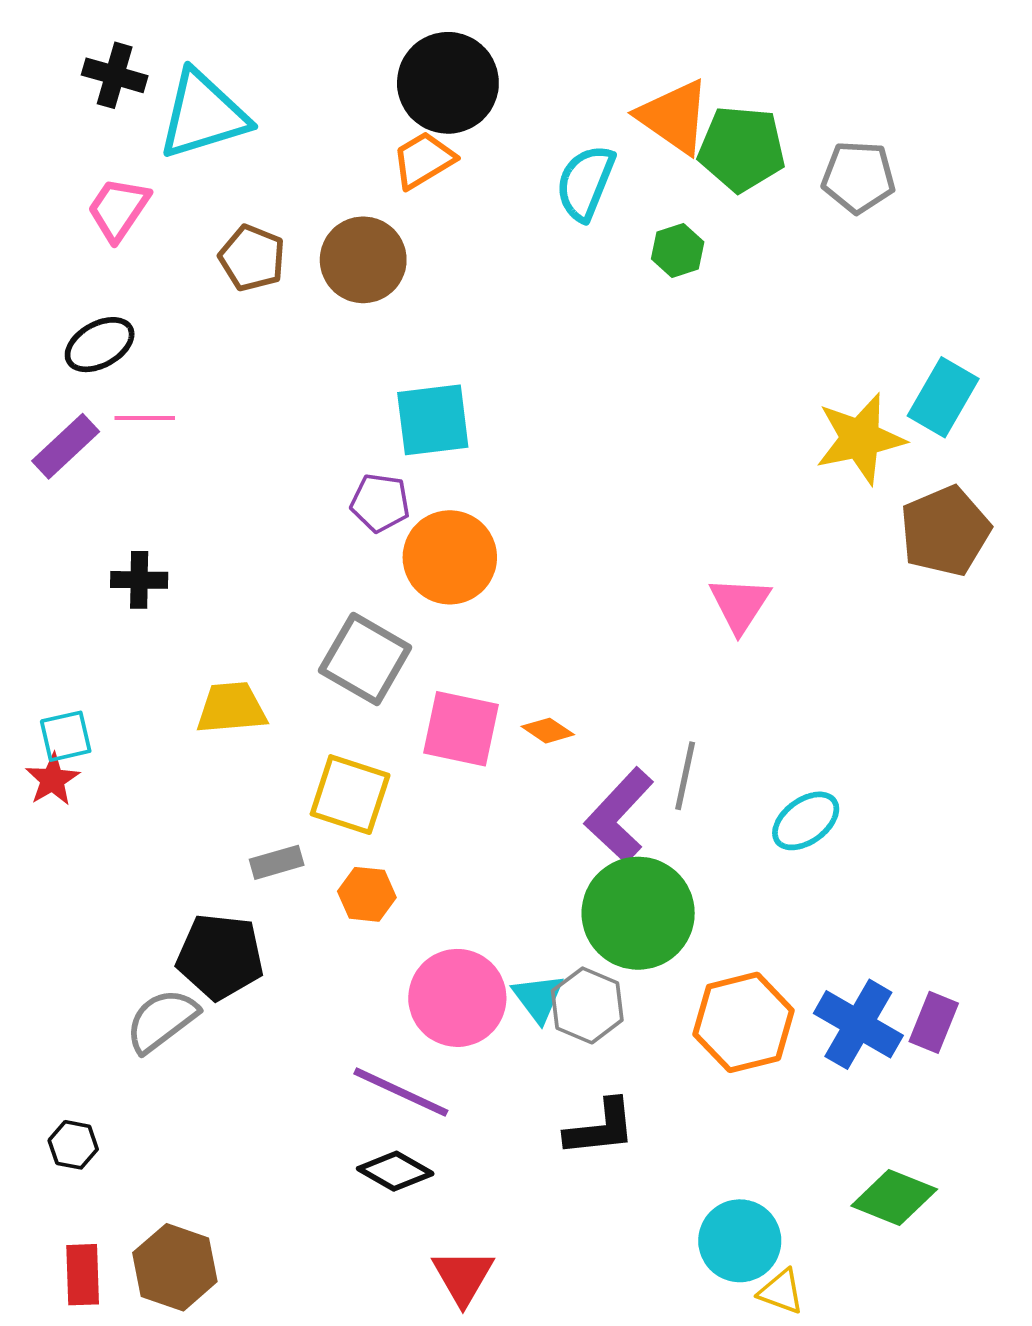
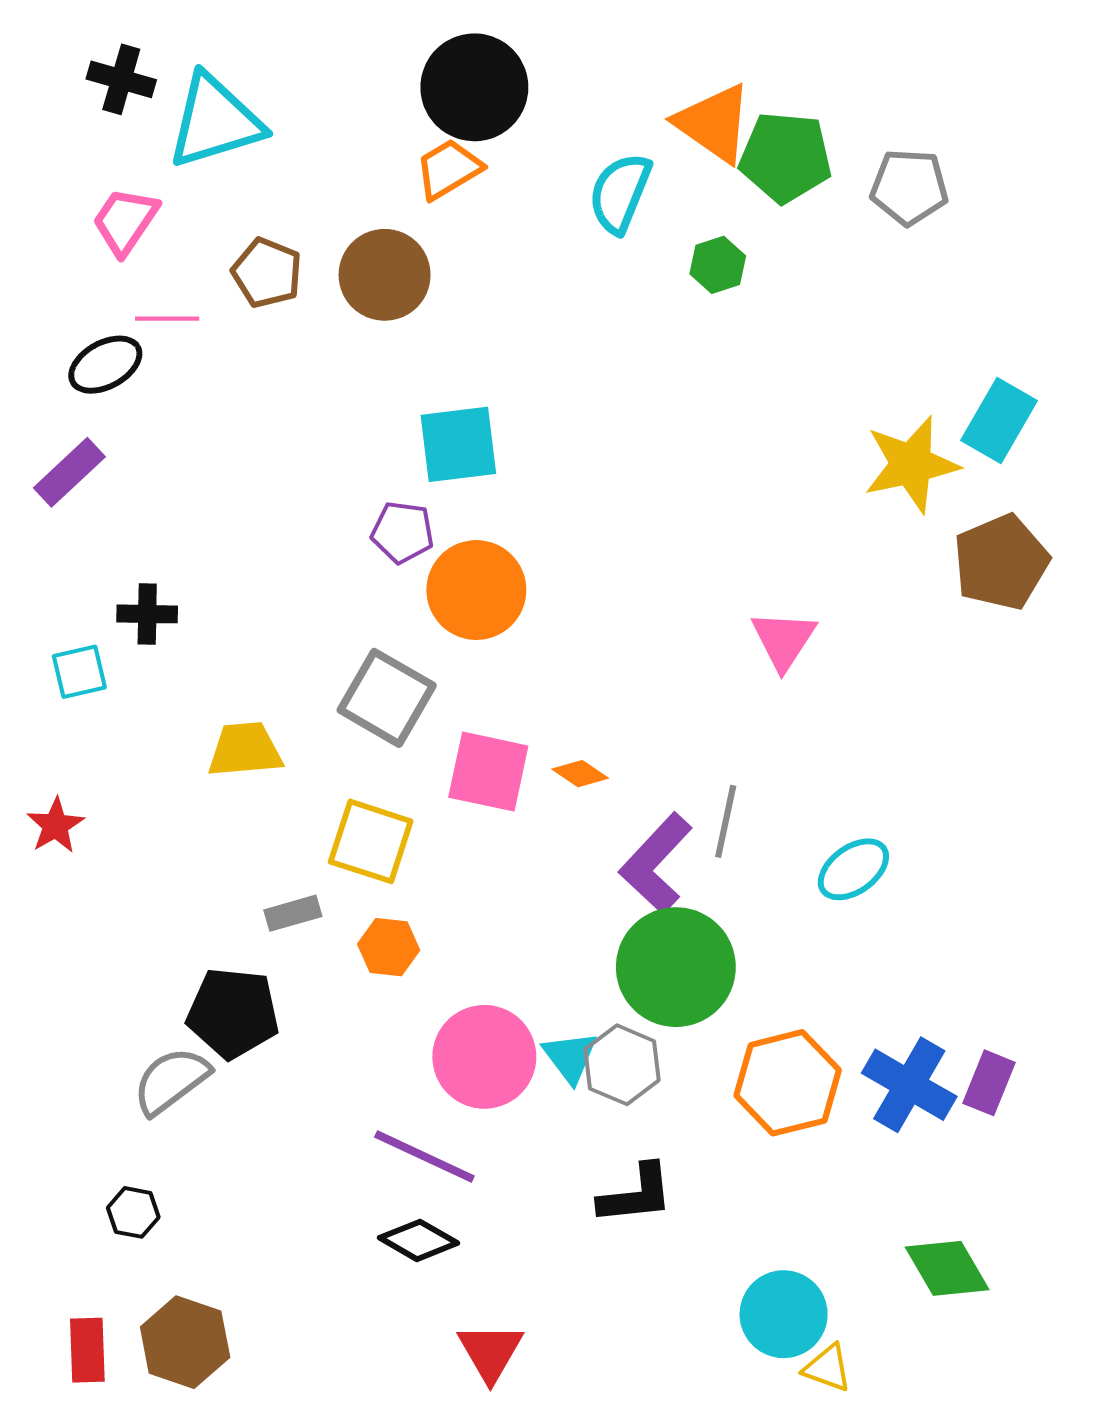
pink line: (145, 418) -> (167, 319), moved
cyan square: (66, 736) -> (79, 672), moved
black hexagon: (73, 1145) -> (133, 1212), moved
green diamond: (894, 1198) -> (947, 1268), turned 38

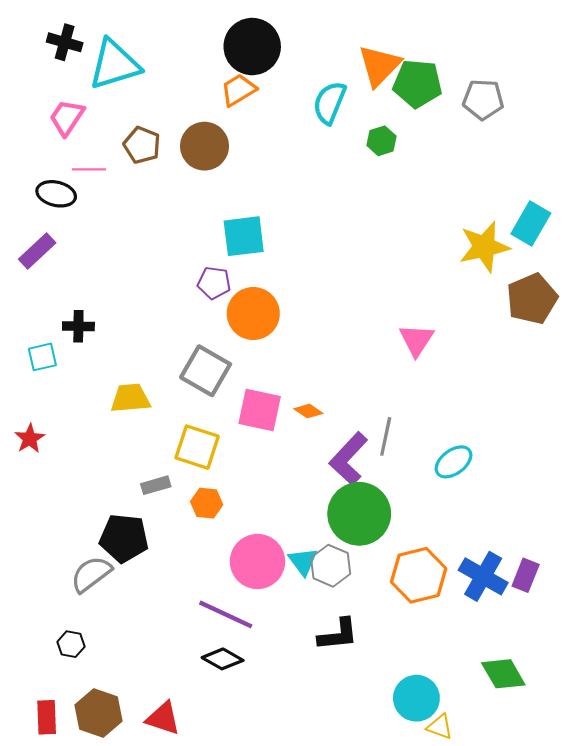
orange triangle: (714, 123) -> (379, 66), turned 39
black ellipse: (105, 365) -> (56, 194), turned 42
red triangle: (490, 1352) -> (163, 718), moved, turned -42

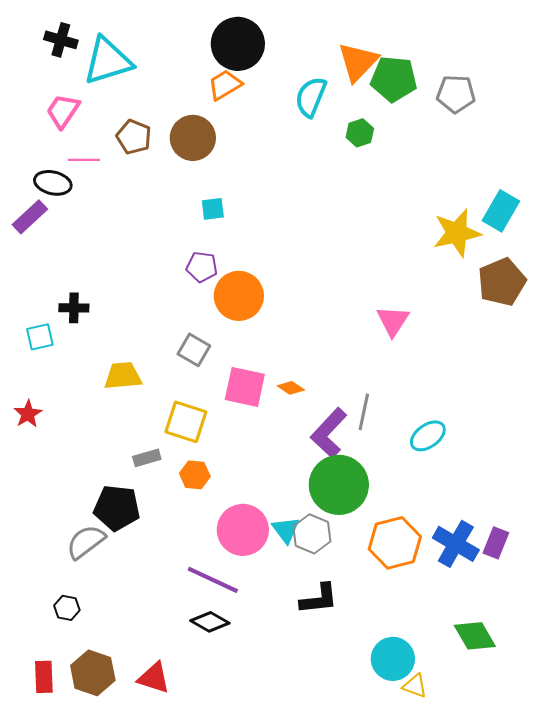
cyan square: (244, 236) -> (213, 209), moved, size x0.6
purple rectangle: (37, 251) -> (30, 217), moved
gray square: (206, 371) -> (194, 350), size x0.7

